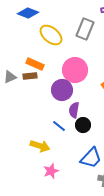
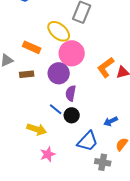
yellow ellipse: (51, 35) -> (59, 31), moved
brown rectangle: (30, 76) -> (27, 74), moved
black circle: (83, 125) -> (72, 115), moved

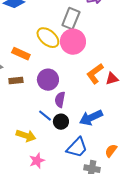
pink circle: (72, 53) -> (73, 42), moved
blue arrow: (111, 121) -> (91, 118), moved, size x1.6

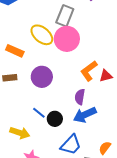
purple semicircle: (60, 100) -> (80, 97), moved

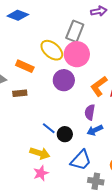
purple circle: (42, 77) -> (64, 80), moved
blue arrow: (85, 115) -> (95, 130), size x0.7
yellow arrow: (20, 133) -> (40, 153), moved

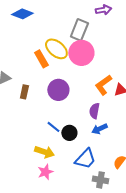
orange rectangle: (25, 66) -> (41, 59), moved, turned 36
purple circle: (64, 80) -> (58, 90), moved
brown rectangle: (20, 93) -> (24, 92), turned -72

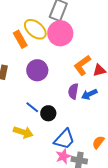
blue arrow: (99, 129) -> (89, 94), moved
pink star: (45, 172) -> (63, 156), moved

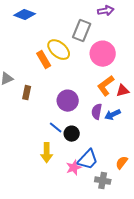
pink circle: (60, 33) -> (103, 54), moved
purple circle: (37, 70) -> (68, 101), moved
yellow arrow: (23, 132) -> (47, 153), turned 72
pink star: (63, 156) -> (74, 168), moved

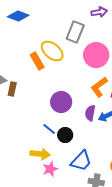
brown rectangle: (27, 93) -> (12, 89), moved
yellow arrow: (47, 153) -> (40, 154), turned -84
pink star: (74, 168) -> (50, 169), moved

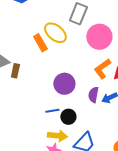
blue line: (49, 129) -> (52, 111), turned -48
yellow arrow: (40, 154) -> (57, 136), moved

